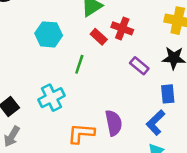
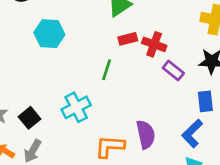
red cross: (122, 28) -> (154, 44), moved
cyan hexagon: (49, 34) -> (49, 34), moved
red rectangle: (99, 37) -> (128, 39), turned -56

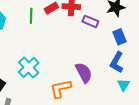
green line: (107, 70) -> (31, 16), moved

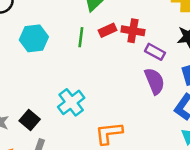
purple semicircle: (84, 73) -> (155, 81), moved

